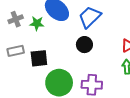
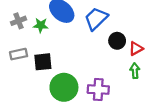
black circle: (84, 45) -> (117, 41), moved

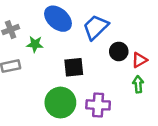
green star: (41, 25) -> (35, 44), moved
black square: (43, 62) -> (74, 67), moved

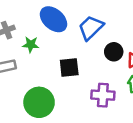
green circle: (60, 103) -> (39, 102), moved
purple cross: (98, 105) -> (103, 95), moved

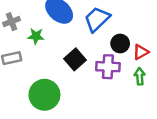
black square: (69, 67) -> (75, 59), turned -35
purple cross: (103, 95) -> (108, 67), moved

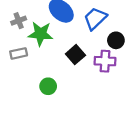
green star: (36, 36) -> (40, 34), size x1.6
green circle: (44, 95) -> (48, 86), size x0.6

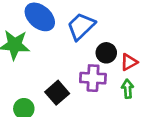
black square: (75, 55) -> (57, 93), moved

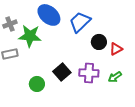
purple cross: (93, 78) -> (89, 73), moved
green arrow: (128, 89) -> (115, 77), moved, turned -120

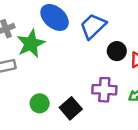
green star: (30, 36) -> (31, 44), turned -30
black square: (62, 72) -> (71, 108), moved

